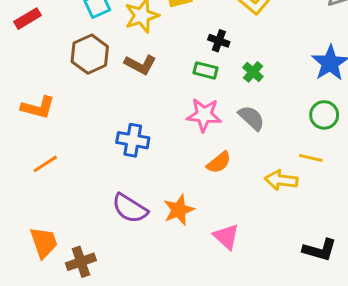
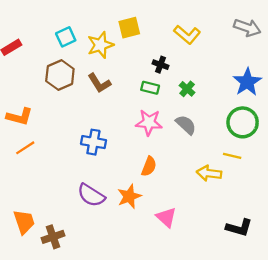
brown L-shape: (140, 65) -> (99, 83), turned 30
green circle: (324, 115) -> (243, 122), size x1.4
orange semicircle: (219, 162) -> (149, 166), moved, turned -30
orange line: (45, 164) -> (25, 148), moved

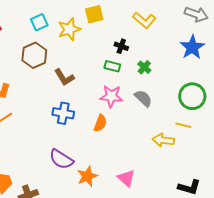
blue star: (247, 82) -> (192, 47), moved
brown L-shape: (99, 83) -> (64, 77), moved
orange semicircle: (149, 166) -> (100, 123), moved
orange star: (129, 196) -> (87, 176), moved

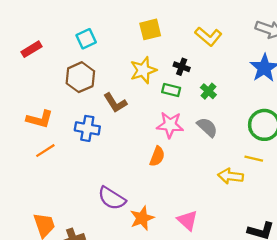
yellow star: (69, 29) -> (143, 70), moved
blue cross: (63, 113) -> (87, 128), moved

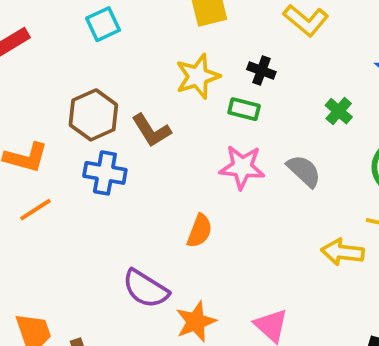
brown hexagon: (80, 77) -> (93, 115), moved
green cross: (208, 91) -> (339, 111), moved
orange semicircle: (157, 156) -> (200, 231), moved

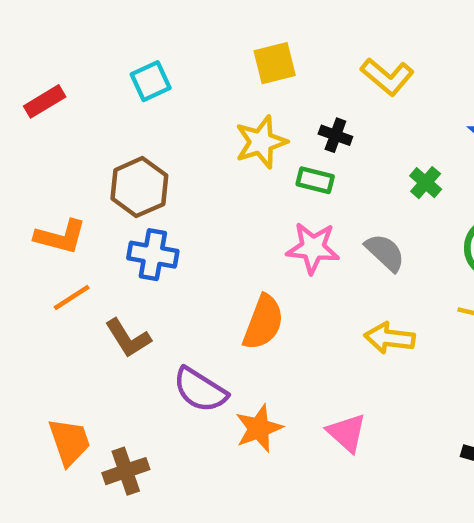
brown L-shape: (151, 130) -> (128, 338), moved
orange semicircle: (200, 231) -> (263, 322), size x1.4
yellow arrow: (343, 252) -> (390, 338), moved

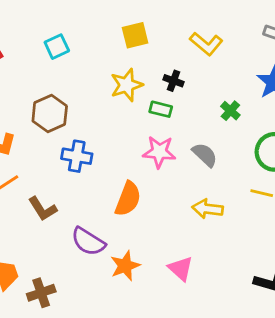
blue cross: (153, 255) -> (77, 156), moved

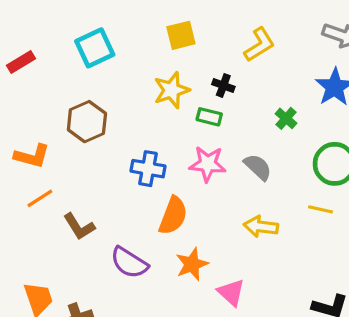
yellow L-shape: (206, 44) -> (259, 45), turned -72
cyan square: (57, 47) -> (95, 48), size x1.4
blue cross: (77, 156) -> (148, 169), moved
orange star: (125, 266) -> (192, 264), moved

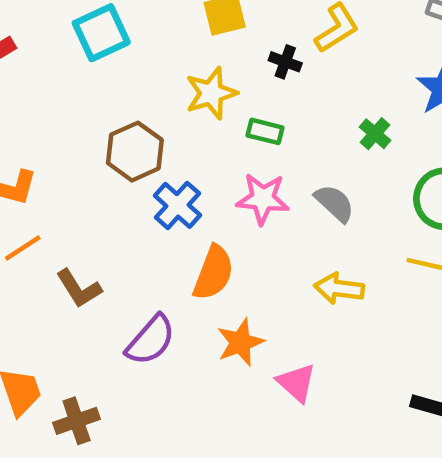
black cross: (223, 85) -> (285, 62), moved
brown hexagon: (87, 122) -> (135, 152), moved
blue cross: (148, 169) -> (177, 205), turned 32
purple semicircle: (129, 263) -> (151, 340), turned -81

